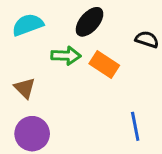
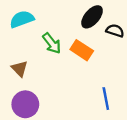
black ellipse: (90, 22) -> (92, 17), moved
green arrow: (66, 56) -> (52, 43), turned 50

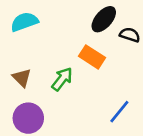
green arrow: (52, 43) -> (62, 79), moved, turned -105
blue line: (106, 99) -> (119, 112), turned 50

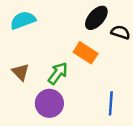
blue line: (119, 112) -> (111, 103), turned -35
purple circle: (28, 118) -> (49, 103), moved

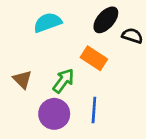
cyan semicircle: (23, 20) -> (48, 22), moved
blue line: (111, 103) -> (94, 110), moved

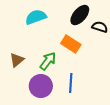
brown triangle: (22, 79) -> (17, 60), turned 35

